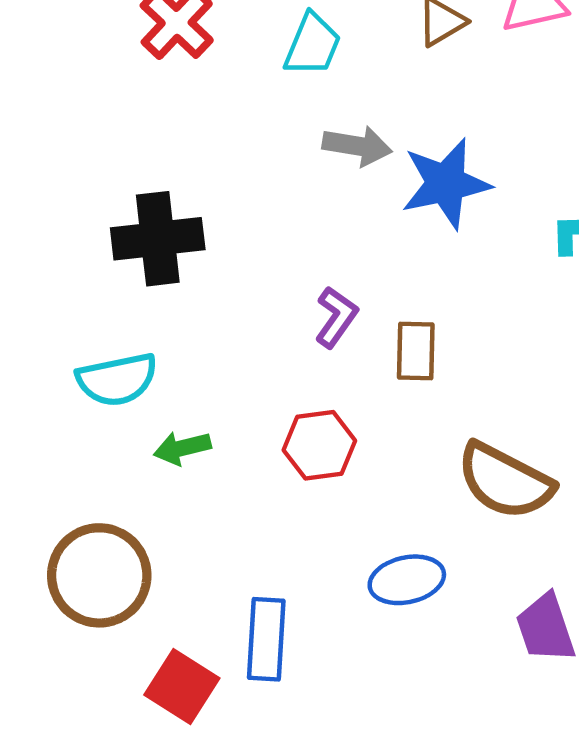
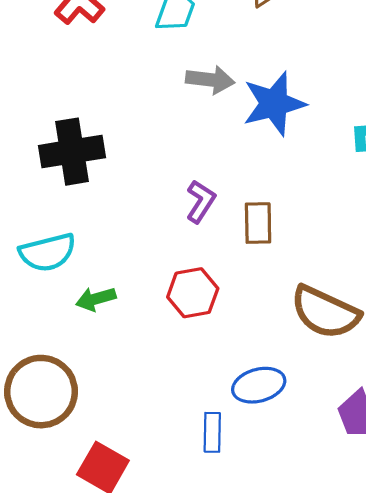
blue rectangle: (266, 639) -> (212, 432), moved, size x0.7

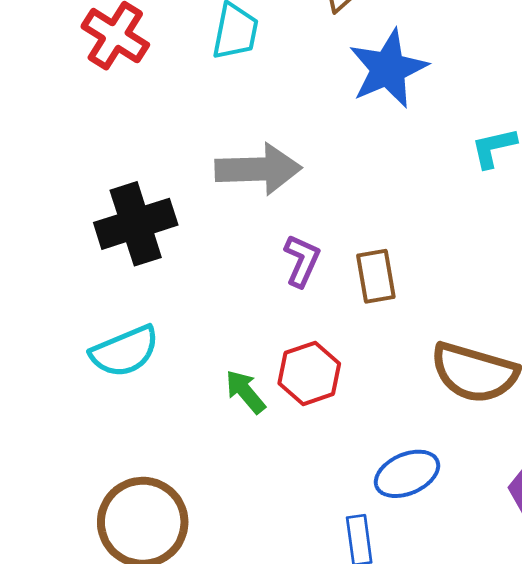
gray arrow: (210, 80) -> (258, 169), moved, size x1.4
blue star: (274, 104) -> (388, 69), moved
green arrow: (96, 299) -> (245, 392), moved, turned 75

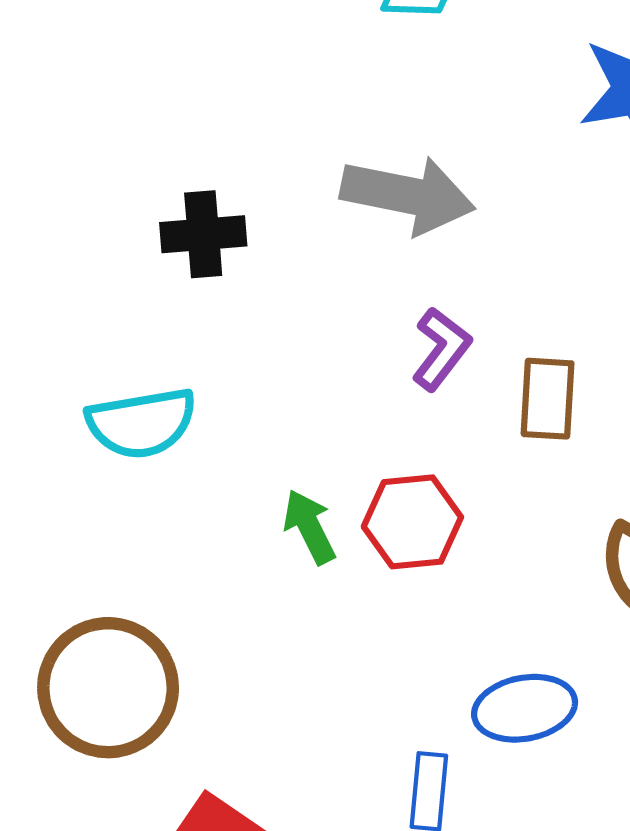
black cross: (136, 224) -> (203, 234), size x0.7

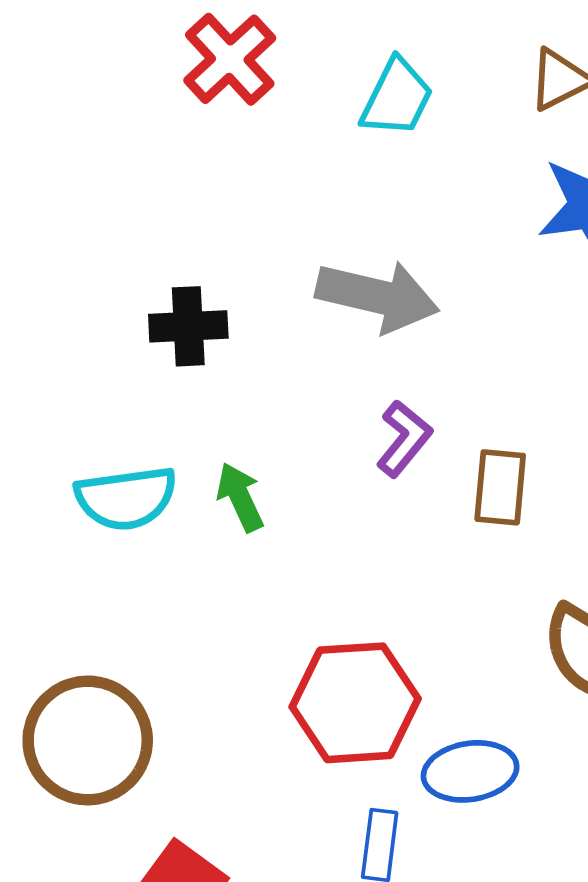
red hexagon: (412, 522) -> (355, 703), moved, size x1.4
green arrow: (309, 527) -> (240, 497), moved

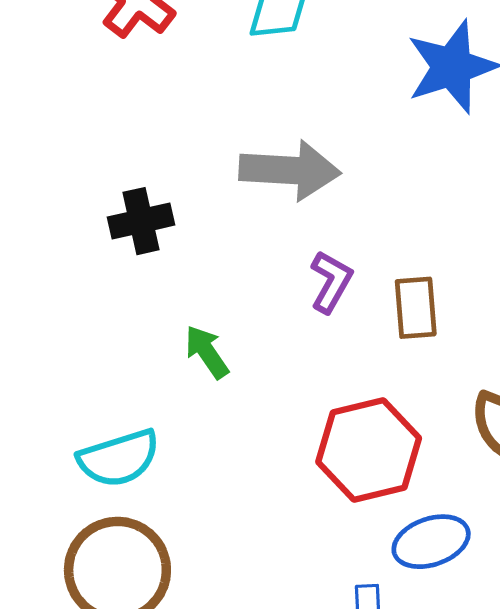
cyan semicircle: (126, 498) -> (119, 458), moved
red hexagon: (355, 703) -> (369, 450), moved

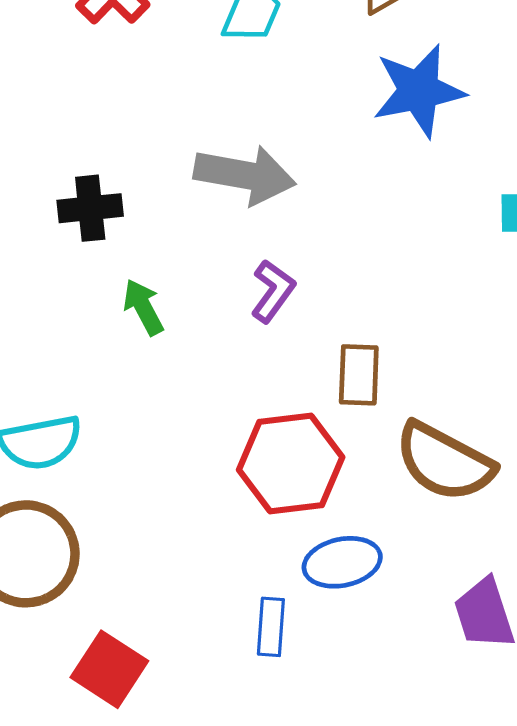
brown rectangle: (416, 308) -> (359, 375), moved
green arrow: (207, 352) -> (143, 307), moved

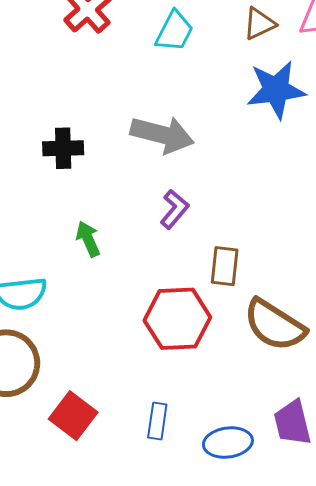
green arrow: (143, 307) -> (88, 239), moved
blue ellipse: (342, 562) -> (228, 442), moved
red square: (109, 669) -> (73, 416), moved

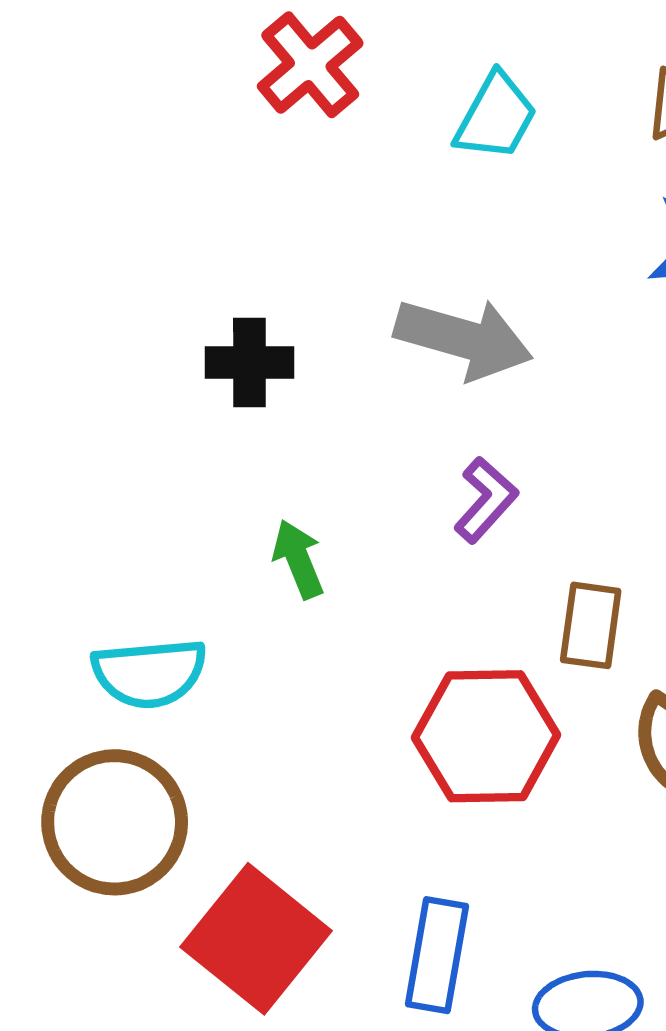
red square: (73, 416) -> (256, 939), size x1.4
blue rectangle: (157, 421) -> (437, 955), size x1.4

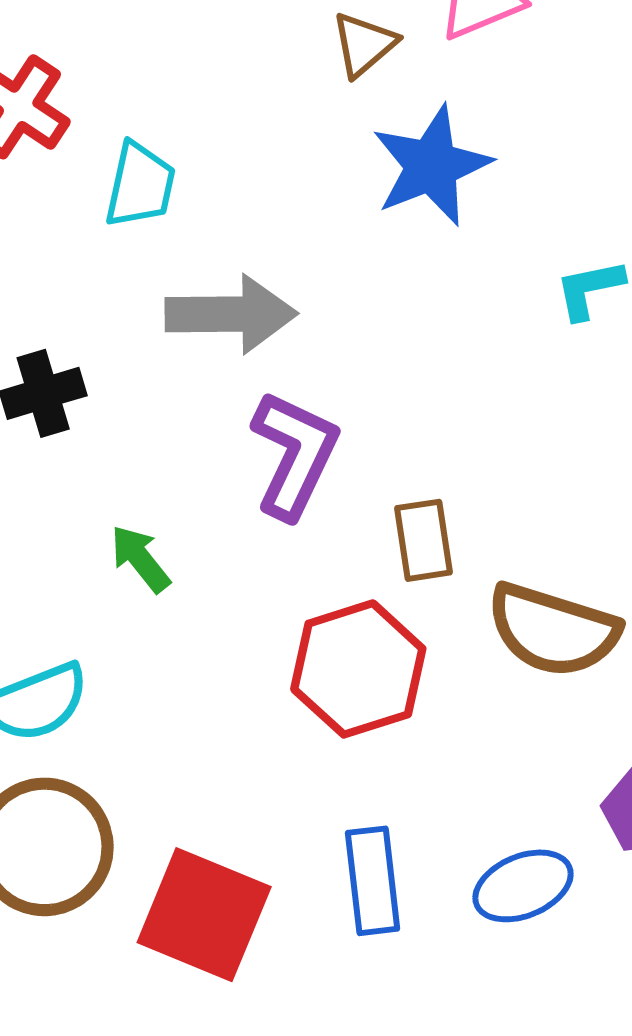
cyan trapezoid: (496, 117) -> (140, 185), moved
purple L-shape: (486, 500) -> (295, 455), size x1.6

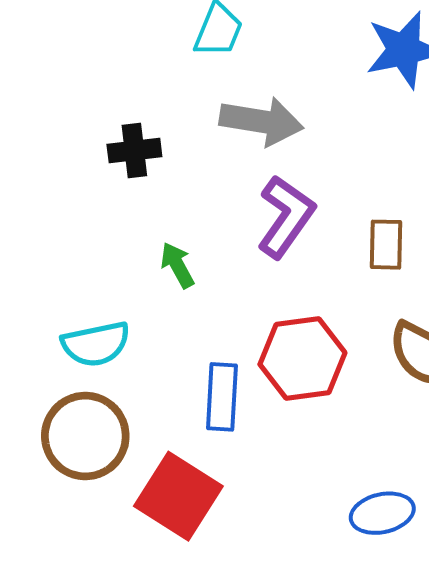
brown rectangle: (423, 540) -> (386, 245), moved
blue rectangle: (373, 881) -> (222, 397), moved

